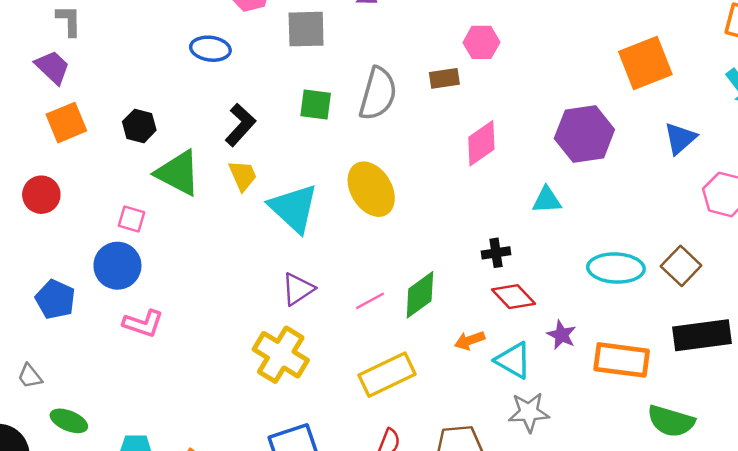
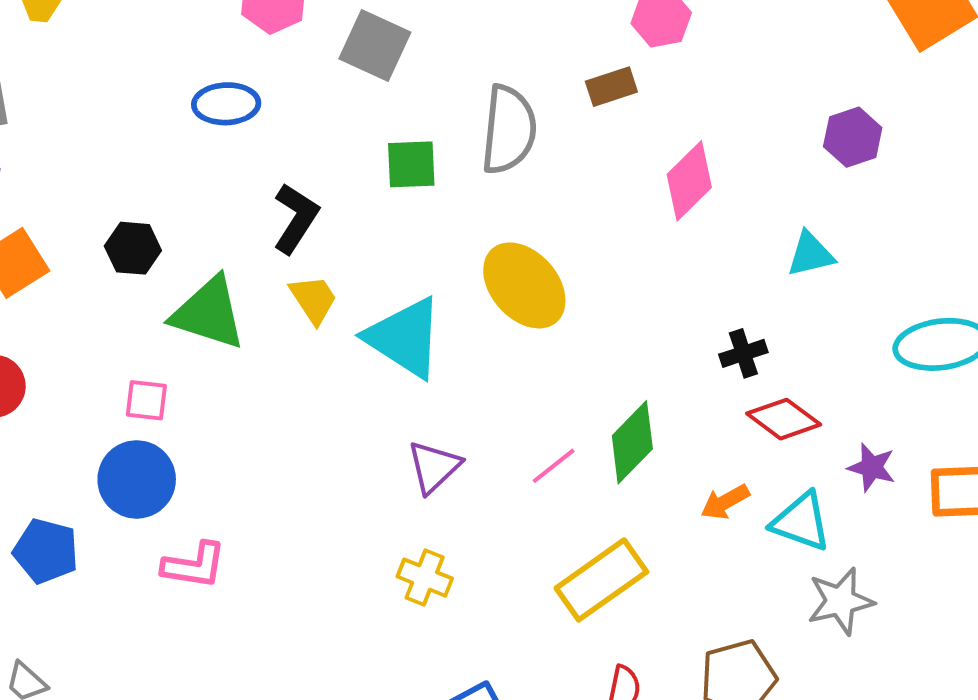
gray square: (306, 29) -> (375, 46), turned 36
purple hexagon: (584, 134) -> (853, 137), size x0.6
yellow cross: (281, 355) -> (425, 578), size x0.6

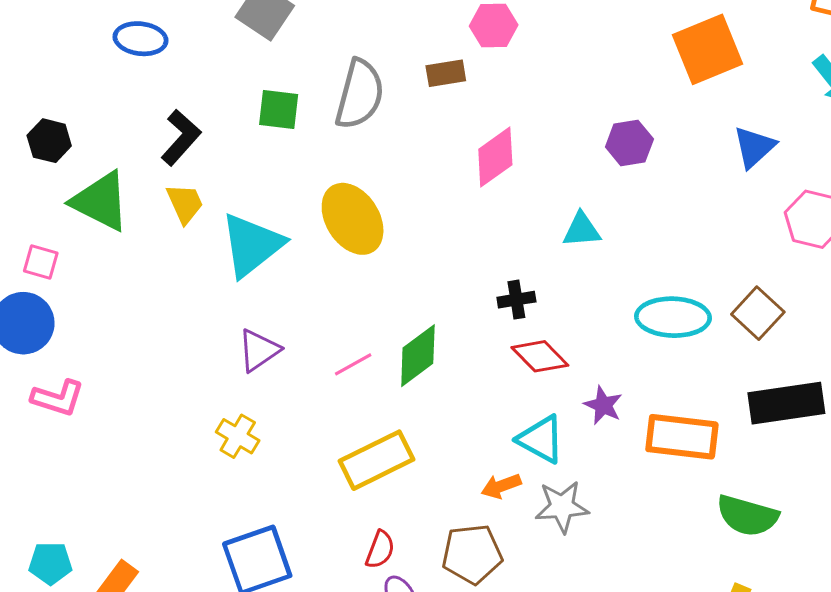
cyan triangle: (405, 338) -> (252, 245), turned 40
orange arrow: (725, 502) -> (501, 486), moved

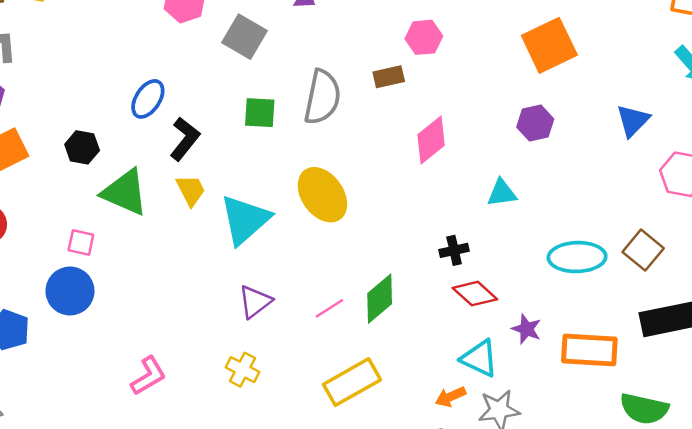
blue ellipse: (141, 39) -> (148, 99), moved, turned -60
orange square: (708, 49) -> (549, 45), moved
pink L-shape: (58, 398) -> (148, 376), moved, turned -45

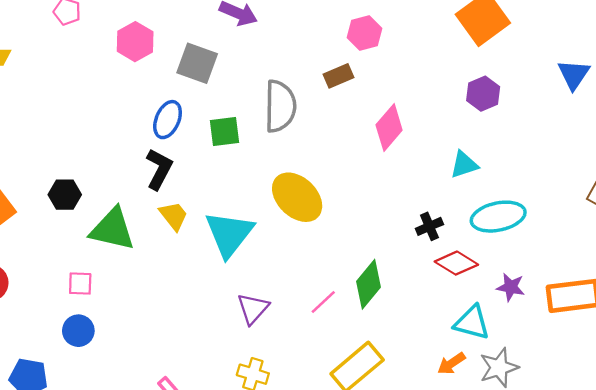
blue ellipse: (148, 99) -> (168, 120), moved
cyan ellipse: (577, 257) -> (498, 217), moved
blue circle: (70, 291) -> (78, 331), size x0.7

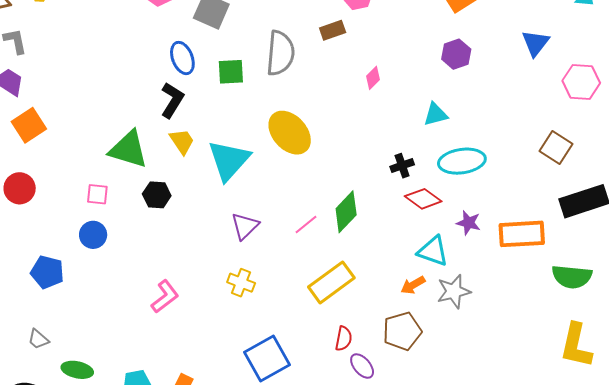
blue ellipse: (168, 120) -> (182, 58), turned -48
pink diamond: (389, 127) -> (373, 78), size x0.6
black hexagon: (65, 195) -> (157, 195), moved

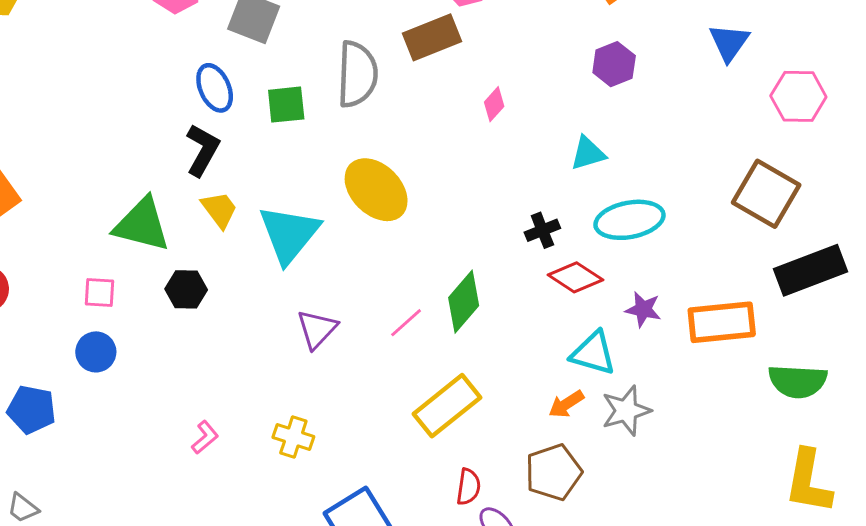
brown rectangle: (333, 30) -> (432, 37), size x1.5
brown square: (556, 148) -> (766, 194), size x1.4
yellow cross: (241, 283) -> (293, 437), moved
pink L-shape: (165, 297) -> (205, 437), size x0.7

